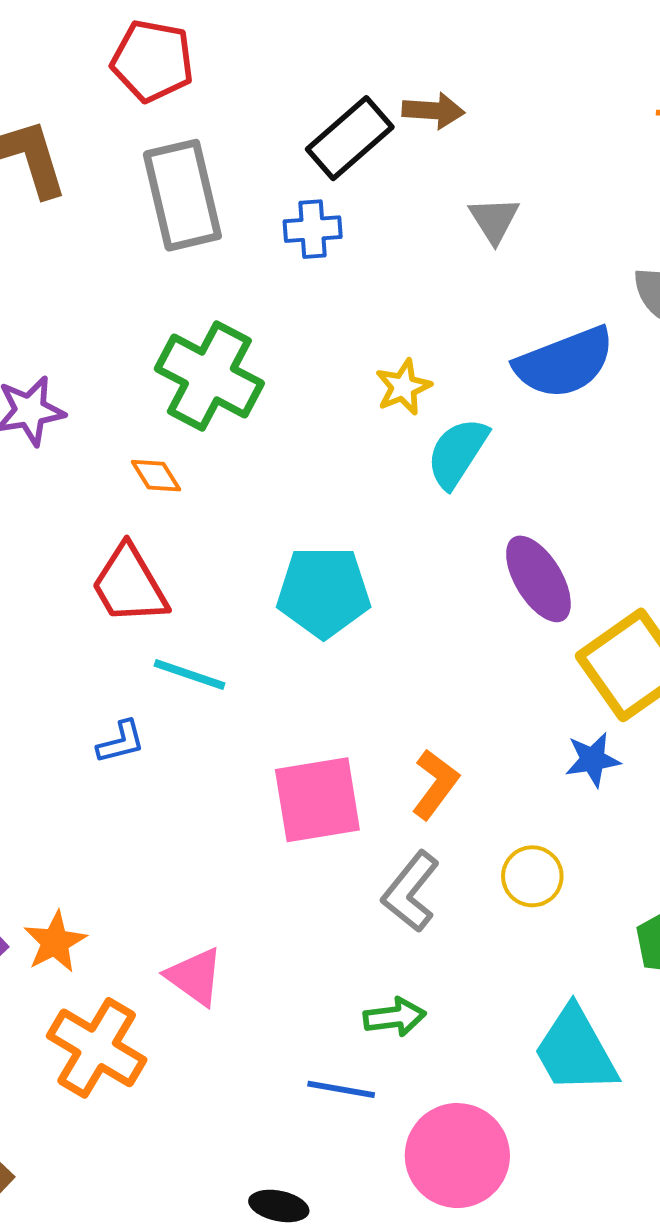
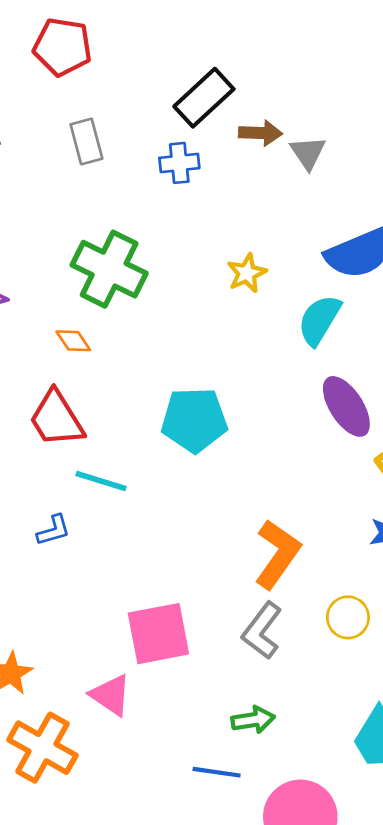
brown arrow: (433, 111) -> (260, 133), moved
gray rectangle: (182, 195) -> (86, 141), size x0.6
cyan semicircle: (457, 453) -> (319, 320), moved
orange L-shape: (435, 784) -> (277, 554), size x1.4
pink square: (317, 800) -> (158, 634), moved

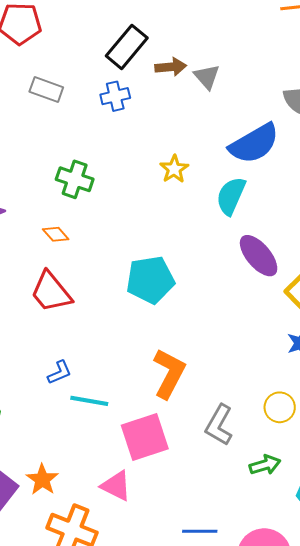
gray rectangle: (86, 141) -> (46, 90), turned -48
green cross: (109, 269) -> (75, 179), size x0.7
cyan line: (101, 481) -> (89, 401), moved
orange L-shape: (277, 554) -> (169, 373), moved
green arrow: (253, 720) -> (265, 465), moved

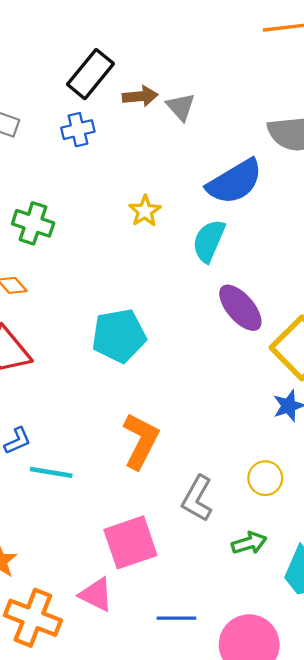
pink square: (145, 437) -> (130, 542), moved
pink triangle: (116, 486) -> (96, 594), moved

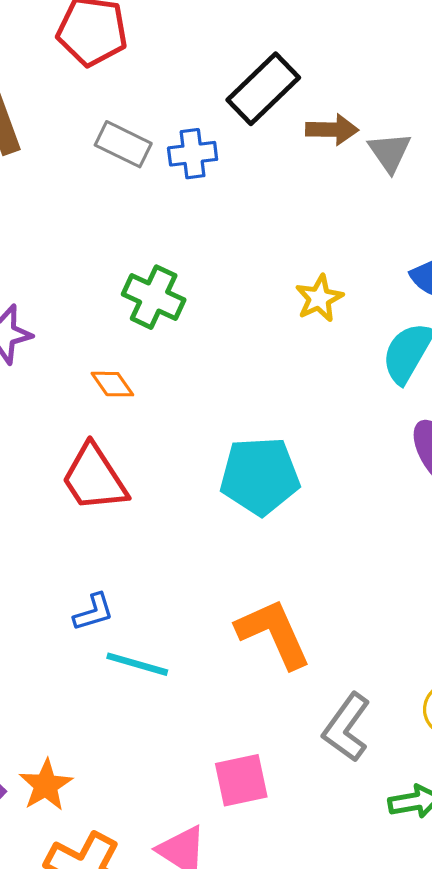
blue cross: (78, 130) -> (193, 154), moved
orange L-shape: (141, 441) -> (274, 633), turned -58
pink square: (130, 542) -> (241, 780), size x0.7

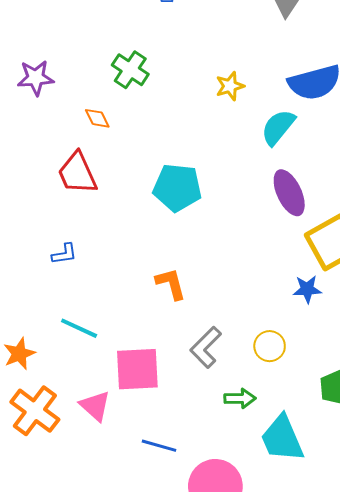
orange L-shape: (274, 633) -> (171, 284), size x0.7
cyan line: (137, 664) -> (79, 328), moved
pink square: (241, 780) -> (137, 369), size x1.4

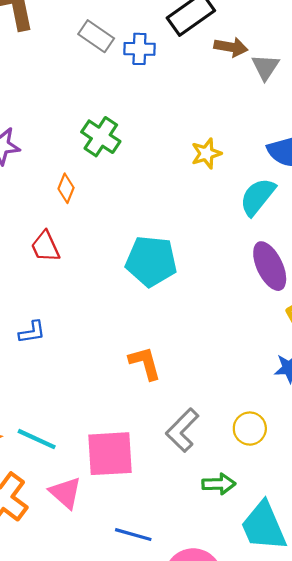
orange diamond: (97, 118) -> (66, 188), turned 48
red trapezoid: (77, 173) -> (45, 247), size x0.7
cyan line: (79, 328) -> (37, 439), moved

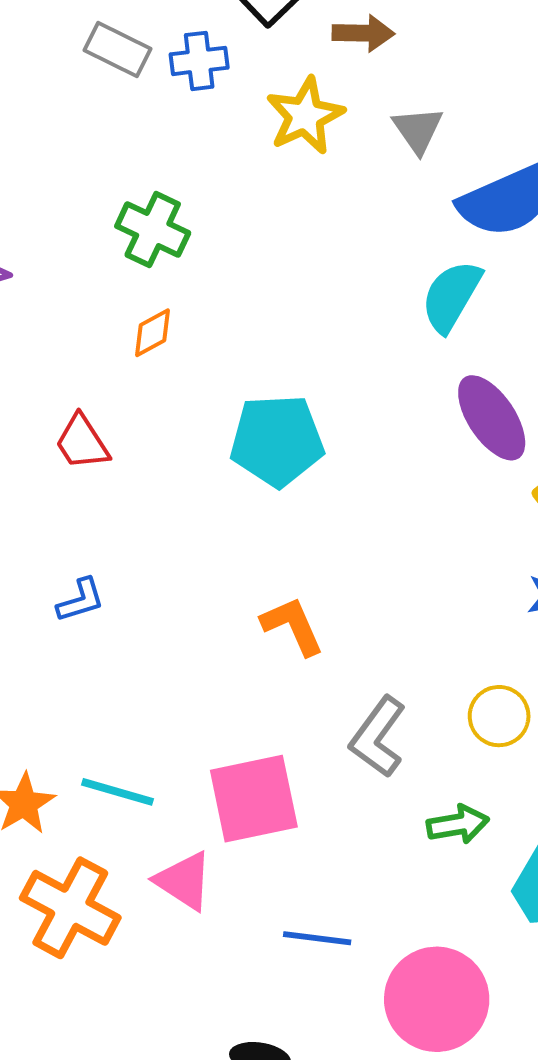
gray triangle: (265, 67) -> (418, 130), moved
yellow star: (206, 153) -> (305, 116), moved, size x1.4
orange diamond: (66, 188) -> (152, 333), moved, turned 48

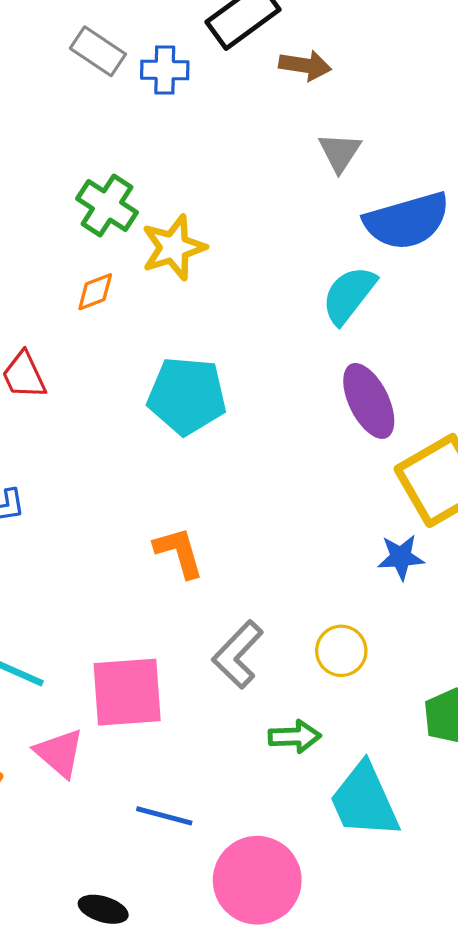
yellow star: (305, 116) -> (174, 247), moved

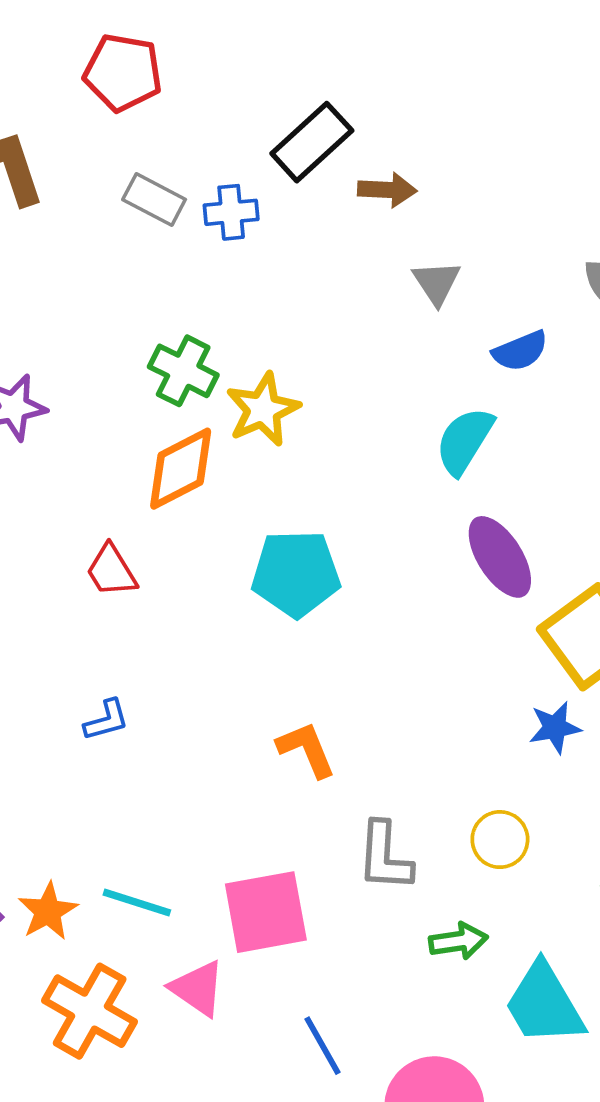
blue semicircle: (407, 221) -> (520, 351), size x0.6
orange diamond: (95, 292) -> (181, 469), size x1.8
gray L-shape: (238, 655) -> (385, 856), turned -34
blue line: (164, 816) -> (323, 1046), turned 52

